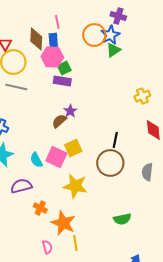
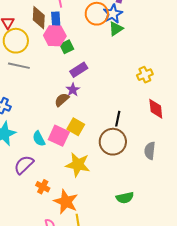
purple rectangle: (62, 81) -> (79, 70), moved, turned -42
yellow square: (73, 148) -> (76, 127), turned -36
purple semicircle: (21, 186) -> (24, 165), turned -30

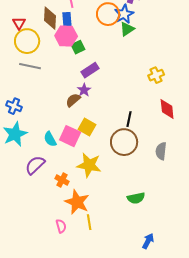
orange cross: (43, 187) -> (62, 180), moved

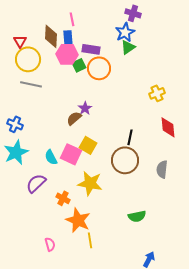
orange circle: (108, 14) -> (99, 68), moved
purple rectangle: (90, 70) -> (91, 49), moved, turned 42
pink semicircle: (61, 226) -> (50, 244), moved

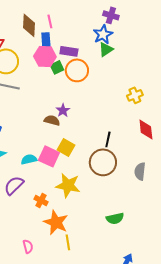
brown diamond: (51, 36) -> (29, 25), moved
brown semicircle: (74, 118) -> (52, 120), turned 56
cyan semicircle: (51, 157) -> (29, 159), turned 105

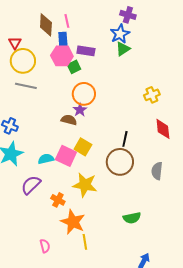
orange circle: (77, 70) -> (84, 94), moved

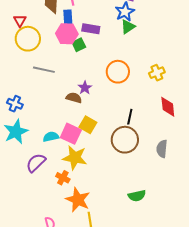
gray line: (26, 86) -> (44, 70), moved
orange circle: (84, 94) -> (118, 72), moved
yellow star: (85, 185) -> (75, 158), moved

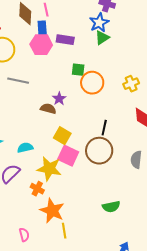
green square: (79, 45) -> (78, 70), moved, turned 32
pink square: (71, 134) -> (68, 156), moved

